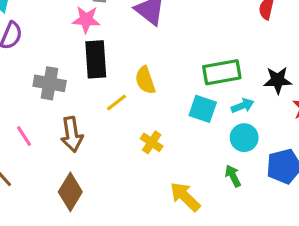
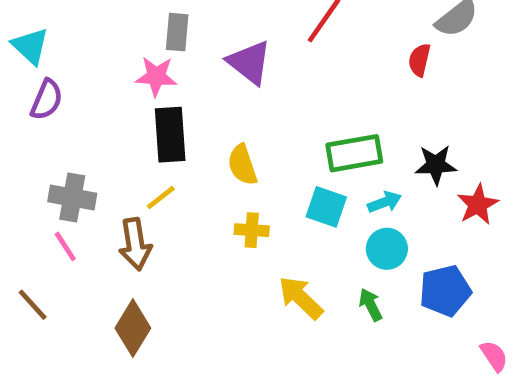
gray cross: (50, 83) -> (72, 197), moved
yellow line: (117, 103) -> (161, 197), moved
yellow cross: (152, 142) -> (252, 230), moved, turned -30
yellow arrow: (185, 197) -> (301, 298), moved

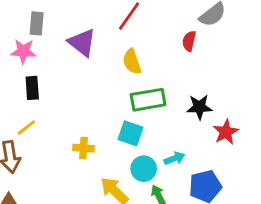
black rectangle: (170, 135) -> (32, 88), size x0.7
yellow semicircle: (242, 165) -> (132, 62), moved
cyan arrow: (385, 202) -> (174, 158), moved
cyan circle: (387, 249) -> (144, 169), moved

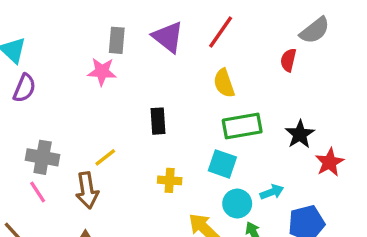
purple triangle: (82, 43) -> (168, 37), moved
black rectangle: (32, 88) -> (158, 121), moved
black star: (199, 107) -> (300, 134), turned -30

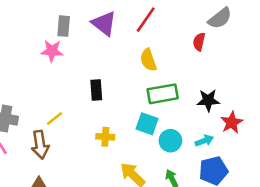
black star: (300, 134) -> (208, 100), turned 30
cyan arrow: (272, 192) -> (204, 141), moved
cyan circle: (237, 204) -> (170, 141), moved

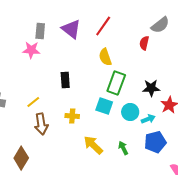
green rectangle: (163, 94) -> (116, 83), turned -60
cyan circle: (170, 141) -> (130, 112), moved
brown arrow: (40, 145) -> (41, 124), moved

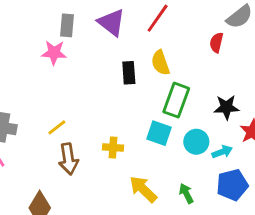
black rectangle: (65, 80) -> (129, 73), moved

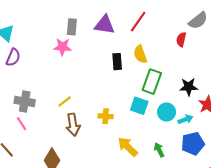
purple triangle: (112, 22) -> (105, 25), turned -30

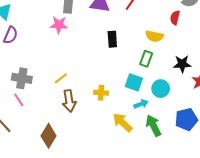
yellow semicircle: (140, 54) -> (154, 36), moved, turned -60
green rectangle: (152, 82) -> (146, 59), size x0.7
cyan arrow: (185, 119) -> (141, 104), moved
green arrow: (159, 150) -> (153, 126), size x1.5

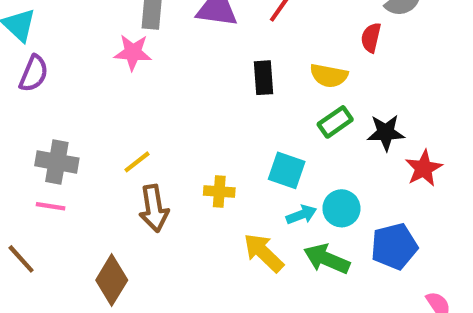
black rectangle: (112, 39) -> (263, 78), moved
green rectangle: (146, 59) -> (335, 122), moved, turned 35
cyan circle: (161, 89) -> (341, 208), moved
pink line: (19, 100) -> (51, 206), turned -48
green arrow: (153, 126) -> (327, 259), turned -40

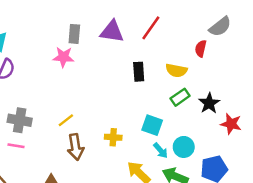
black star: (386, 132) -> (209, 103), turned -30
red star: (424, 168) -> (231, 124), turned -30
cyan arrow: (301, 215) -> (161, 151), turned 70

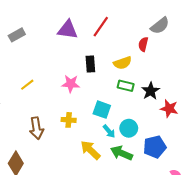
gray rectangle: (74, 34) -> (17, 35), moved, turned 56
pink star: (63, 57) -> (71, 84), moved
yellow semicircle: (176, 70) -> (123, 63), turned -30
green rectangle: (180, 97) -> (126, 86), turned 49
yellow line: (66, 120) -> (27, 85), moved

